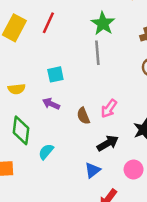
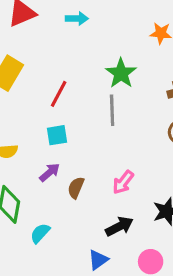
red line: (48, 23) -> (59, 94), moved
purple arrow: (51, 104) -> (50, 172), turned 112
brown semicircle: (83, 116) -> (76, 188), moved, turned 42

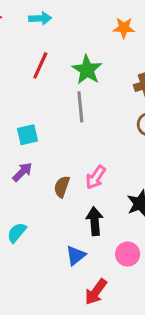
red line: (59, 94) -> (40, 65), moved
brown semicircle: (76, 188) -> (62, 187), moved
black arrow: (119, 226) -> (95, 221), turned -64

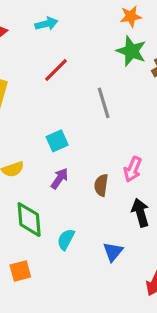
red line: (40, 65) -> (56, 70), turned 32
green star: (87, 70) -> (131, 51), moved
blue triangle: (76, 255) -> (113, 252), moved

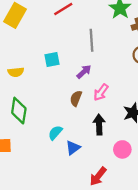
purple arrow: (59, 179) -> (84, 72), moved
cyan semicircle: (66, 239) -> (55, 133), moved

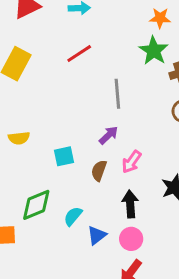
cyan square: (52, 59) -> (64, 156), moved
green diamond: (19, 111) -> (36, 205), moved, turned 60
pink circle: (122, 149) -> (131, 239), moved

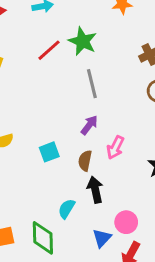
green star: (154, 51) -> (83, 41), moved
black arrow: (130, 204) -> (95, 190), moved
green diamond: (36, 205) -> (43, 238), moved, turned -60
blue triangle: (97, 235) -> (102, 238), moved

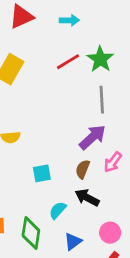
purple arrow: (89, 125) -> (92, 137), size x1.5
cyan square: (49, 152) -> (42, 173), moved
black arrow: (95, 190) -> (87, 198), turned -60
blue triangle: (102, 238) -> (73, 241), moved

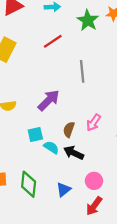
green star: (100, 59) -> (88, 20), moved
purple arrow: (92, 137) -> (49, 100), moved
cyan semicircle: (58, 210) -> (51, 147), moved, turned 84

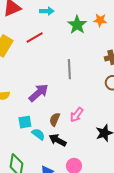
red line: (53, 41) -> (35, 38), moved

